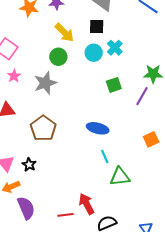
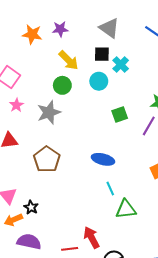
cyan cross: (115, 48) -> (121, 65), moved
black star: (29, 165) -> (31, 207), moved
purple semicircle: (26, 208) -> (29, 242), turned -55

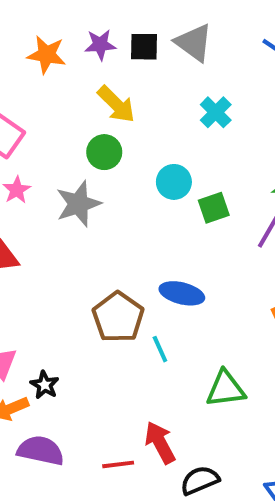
black square: (102, 54) -> (144, 47), moved
cyan circle: (99, 81) -> (174, 182), moved
brown pentagon: (47, 159) -> (118, 317), moved
cyan line: (110, 188) -> (160, 349), moved

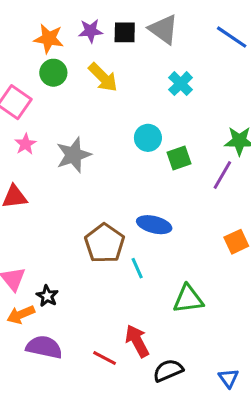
green circle: (104, 152) -> (53, 73), moved
red line: (118, 464) -> (105, 358), turned 35

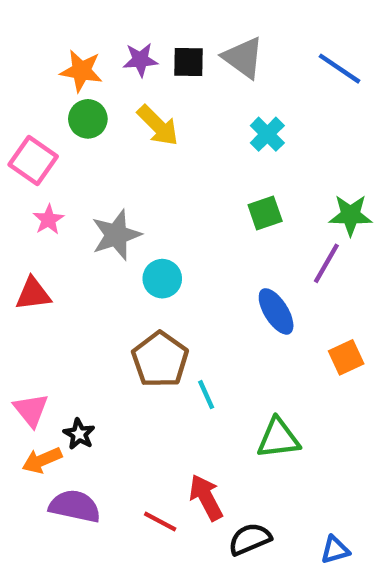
cyan circle: (148, 138) -> (162, 279), moved
green square: (179, 158) -> (265, 213), moved
blue ellipse: (154, 225) -> (276, 311), moved, turned 44
blue triangle: (229, 378) -> (335, 550), turned 50

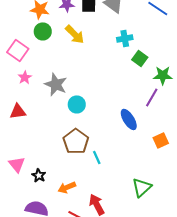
cyan cross: (267, 134) -> (125, 38), turned 35
green square: (265, 213) -> (140, 58), moved, turned -35
gray star: (116, 235) -> (56, 84), turned -30
green triangle: (278, 438) -> (142, 187), moved, turned -35
orange arrow: (42, 460) -> (67, 187), moved

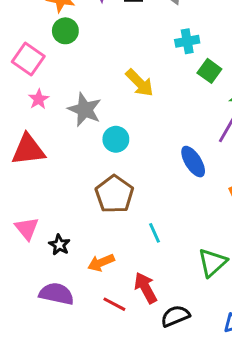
yellow arrow: (75, 34) -> (140, 83), moved
red triangle: (18, 111) -> (28, 150), size x1.4
cyan line: (97, 157) -> (154, 233), moved

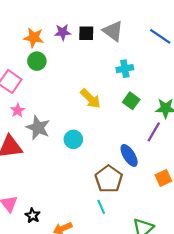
green square: (209, 71) -> (131, 101), moved
gray star: (85, 110) -> (38, 128), moved
brown pentagon: (114, 194) -> (109, 179), moved

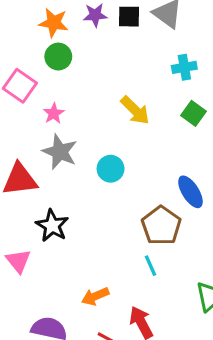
pink star: (18, 110) -> (54, 113), moved
black star: (33, 215) -> (52, 226), moved, size x1.5

